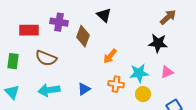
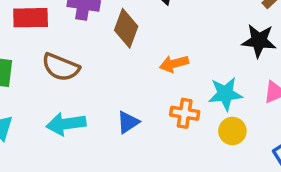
orange arrow: (110, 56) -> (174, 64), turned 35

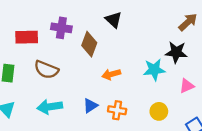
orange arrow: (174, 64) -> (111, 74), moved
cyan star: (225, 94) -> (154, 70), moved
orange cross: (185, 113) -> (117, 110), moved

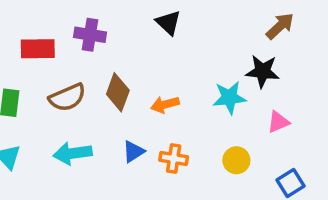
brown diamond: (89, 44) -> (118, 92), moved
brown semicircle: (46, 70) -> (67, 98), turned -45

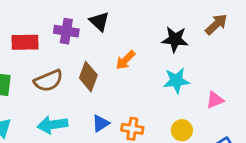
black triangle: (168, 23) -> (99, 22), moved
black star: (263, 71) -> (175, 39), moved
orange arrow: (165, 104) -> (125, 60), moved, turned -30

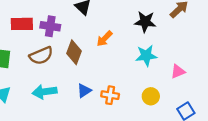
purple cross: (66, 31) -> (50, 26), moved

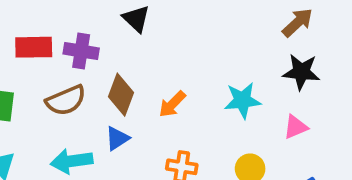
black star: (145, 22) -> (301, 72), moved
orange arrow: (104, 39) -> (172, 104), moved
blue triangle: (84, 91) -> (117, 138), moved

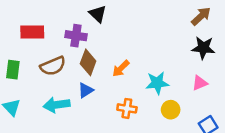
purple cross: (81, 51) -> (76, 36), moved
cyan star: (242, 100) -> (157, 83), moved

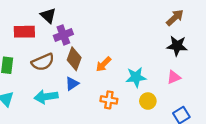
black triangle: (98, 14) -> (48, 15), moved
purple cross: (76, 36) -> (63, 35), turned -30

